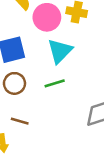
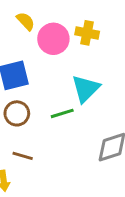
cyan triangle: (60, 51) -> (86, 89), moved

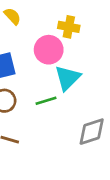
pink circle: (53, 39) -> (49, 50), moved

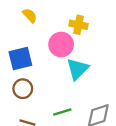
green line: (46, 101) -> (62, 112), moved

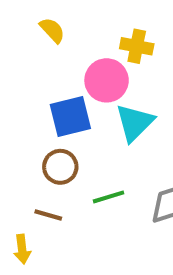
blue square: (20, 58) -> (70, 117), moved
brown circle: (23, 89) -> (60, 167), moved

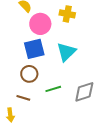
pink circle: (107, 80) -> (40, 24), moved

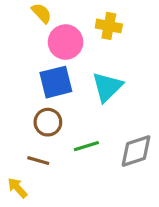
yellow arrow: (10, 115) -> (17, 188), turned 144

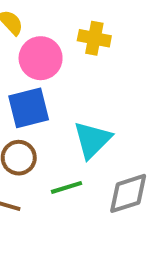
cyan triangle: (107, 87) -> (92, 140), moved

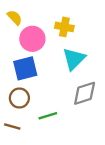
cyan triangle: (92, 140) -> (74, 59), moved
gray diamond: (128, 193) -> (85, 93), moved

